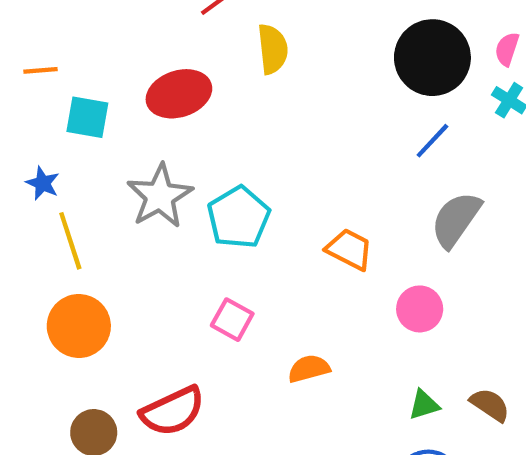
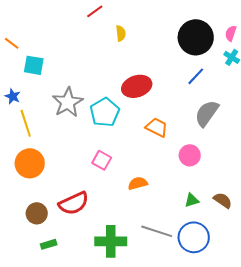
yellow semicircle: (273, 49) -> (121, 33), size x0.7
orange line: (40, 70) -> (12, 43), turned 42
red ellipse: (179, 94) -> (137, 86), moved

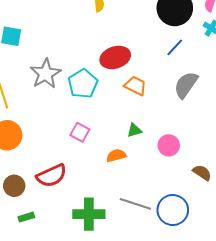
orange trapezoid: (157, 127) -> (135, 86), moved
pink circle: (190, 155) -> (169, 145), moved
green triangle: (192, 200) -> (134, 130), moved

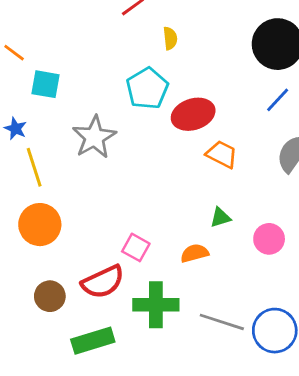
cyan pentagon: (83, 84) -> (147, 88), moved
pink square: (80, 132) -> (136, 247), moved
green cross: (89, 214) -> (156, 305), moved
green rectangle: (26, 217) -> (93, 341), moved, size x1.8

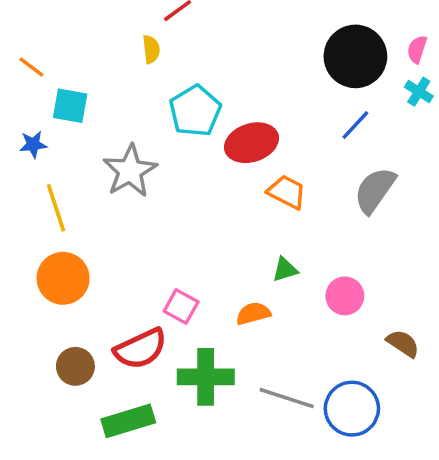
yellow semicircle: (170, 38) -> (151, 49), moved
blue star: (15, 129) -> (33, 144), moved, turned -30

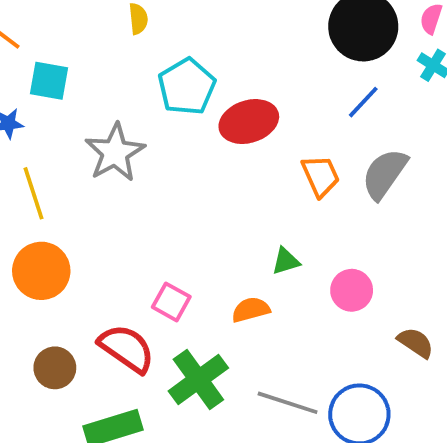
orange trapezoid: (287, 192) -> (321, 176), moved, turned 39
red semicircle: (141, 349) -> (127, 348), turned -120
green cross: (206, 377) -> (198, 379), turned -36

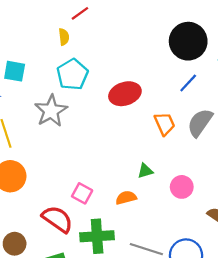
cyan pentagon: (187, 87) -> (72, 74), moved
brown circle: (55, 368) -> (15, 244), moved
green cross: (198, 379) -> (97, 236), turned 32

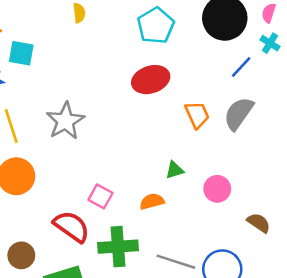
cyan pentagon: (72, 74) -> (156, 26), moved
blue line: (188, 83) -> (241, 67), moved
gray star: (51, 111) -> (65, 121), moved

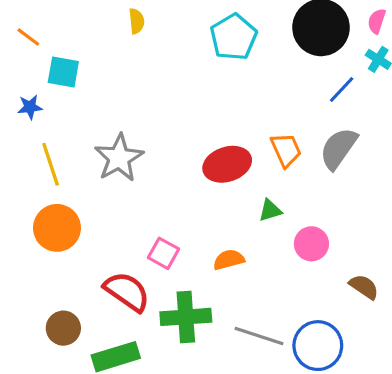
red ellipse: (151, 80) -> (227, 164), moved
green triangle: (175, 170) -> (270, 210), moved

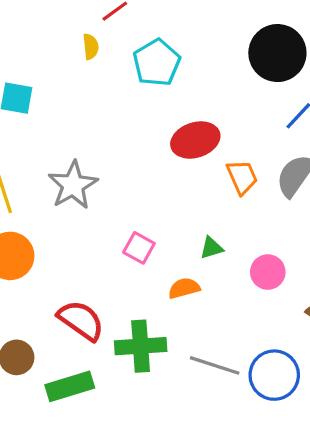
cyan pentagon: (234, 37) -> (157, 63), moved
red ellipse: (227, 164) -> (195, 140), moved
green triangle: (270, 210) -> (211, 248), moved
pink square: (164, 253) -> (139, 248), moved

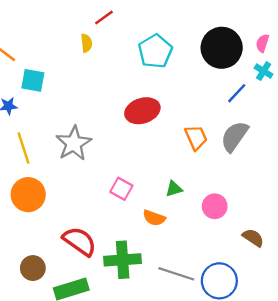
cyan pentagon: (157, 63) -> (155, 51), moved
red ellipse: (195, 140) -> (142, 111), moved
orange semicircle: (184, 288) -> (154, 218), turned -145

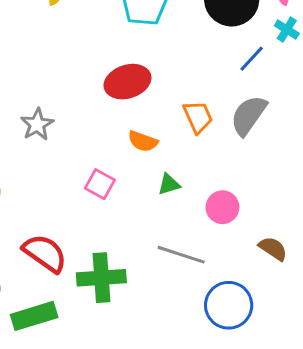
gray star: (74, 143) -> (37, 124), size x0.7
orange semicircle: (154, 218) -> (143, 141), moved
gray line: (176, 274) -> (181, 255), moved

